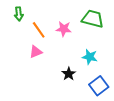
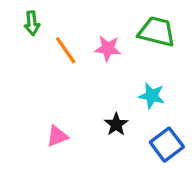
pink triangle: (36, 52) -> (57, 136), moved

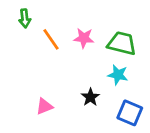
green trapezoid: (157, 32) -> (122, 43), moved
blue square: (167, 145) -> (130, 113), turned -30

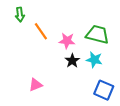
pink star: (84, 38) -> (67, 41), moved
black star: (90, 97) -> (72, 61), moved

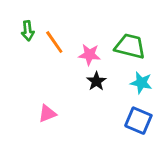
green arrow: (20, 15) -> (28, 31), moved
cyan star: (94, 60) -> (141, 83), moved

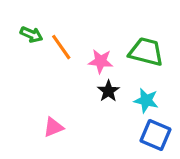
green arrow: (28, 31) -> (31, 34), turned -60
cyan star: (141, 83) -> (146, 100), moved

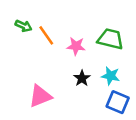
black star: (108, 91) -> (82, 78), moved
pink triangle: (53, 127) -> (40, 96), size x1.5

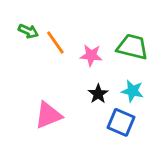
blue square: (118, 102) -> (121, 122), moved

